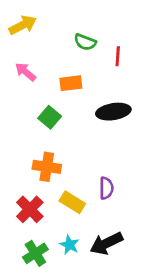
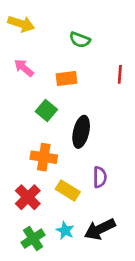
yellow arrow: (23, 25) -> (21, 24), turned 45
red line: (118, 56) -> (120, 74), moved
black ellipse: (113, 112) -> (81, 132), moved, turned -68

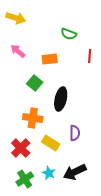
green semicircle: (80, 40) -> (69, 34), moved

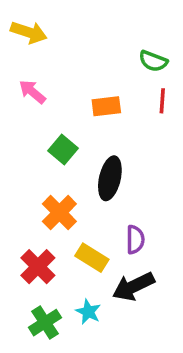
green semicircle: (69, 34) -> (153, 61), moved
orange rectangle: (50, 59) -> (106, 106), moved
orange cross: (33, 118) -> (59, 213), turned 36
black arrow: (75, 172) -> (133, 286), moved

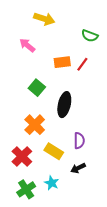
yellow arrow: (29, 32) -> (44, 19), moved
pink arrow: (32, 92) -> (27, 45), moved
red line: (162, 101) -> (82, 64), moved, turned 32
black arrow: (133, 286) -> (78, 168), size x0.6

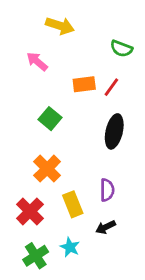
black ellipse: (64, 105) -> (114, 131), moved
yellow rectangle: (54, 151) -> (73, 204), turned 36

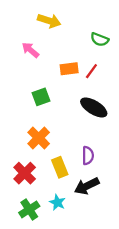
green square: (50, 119) -> (41, 97), turned 30
black ellipse: (114, 131) -> (94, 107), turned -72
black arrow: (106, 227) -> (87, 186), size x1.5

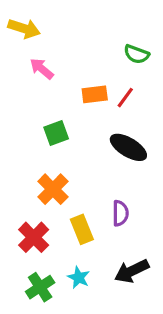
yellow arrow: (49, 21) -> (24, 28), moved
black arrow: (87, 186) -> (132, 271), moved

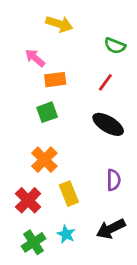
yellow arrow: (24, 28) -> (59, 24), moved
orange rectangle: (95, 94) -> (55, 80), moved
purple semicircle: (120, 213) -> (114, 180), moved

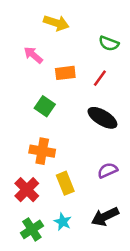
orange rectangle: (55, 80) -> (65, 73), moved
green square: (47, 112) -> (45, 106), turned -36
orange cross: (44, 160) -> (42, 151), turned -35
purple semicircle: (114, 180) -> (108, 170), turned -114

